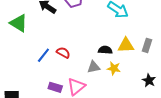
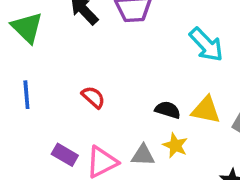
blue line: (43, 55) -> (26, 95), moved, turned -56
gray triangle: (94, 67) -> (143, 155), moved

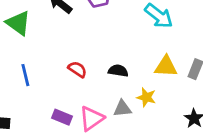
black semicircle: (168, 110) -> (118, 71), moved

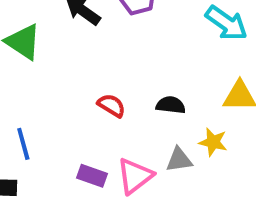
blue line: (25, 75) -> (23, 144), moved

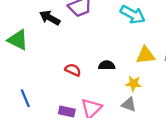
gray triangle: (179, 160) -> (129, 105), moved, turned 35

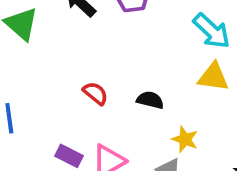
yellow triangle: (145, 55) -> (213, 77), moved

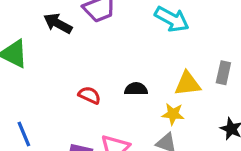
yellow triangle: (213, 77) -> (188, 84), moved

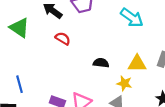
red semicircle: (89, 95) -> (63, 38), moved

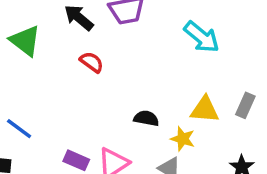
black semicircle: (101, 63) -> (146, 118), moved
blue line: (19, 84) -> (19, 129), turned -42

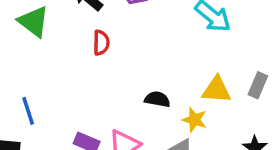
red semicircle: (92, 62) -> (101, 43), turned 55
blue line: (19, 129) -> (28, 111), turned 36

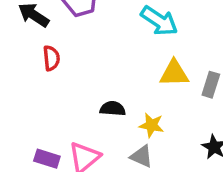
yellow triangle: (217, 90) -> (174, 73), moved

